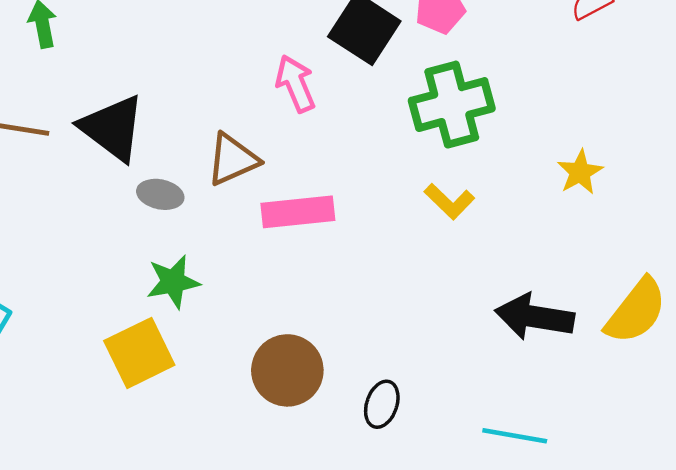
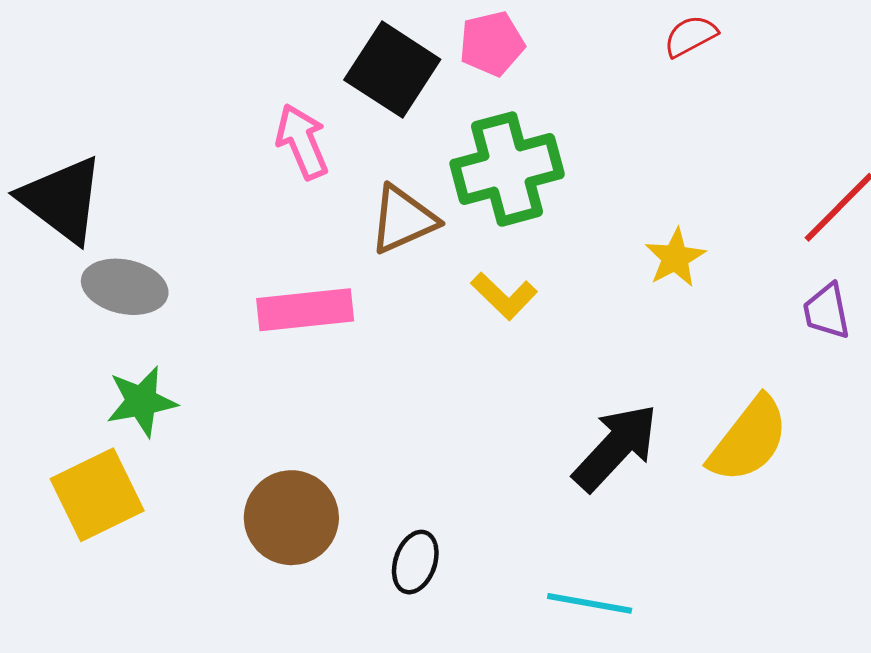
brown triangle: (233, 159) -> (403, 219), moved
gray ellipse: (160, 194) -> (125, 287), size x1.4
black arrow: (535, 317) -> (616, 447), turned 124

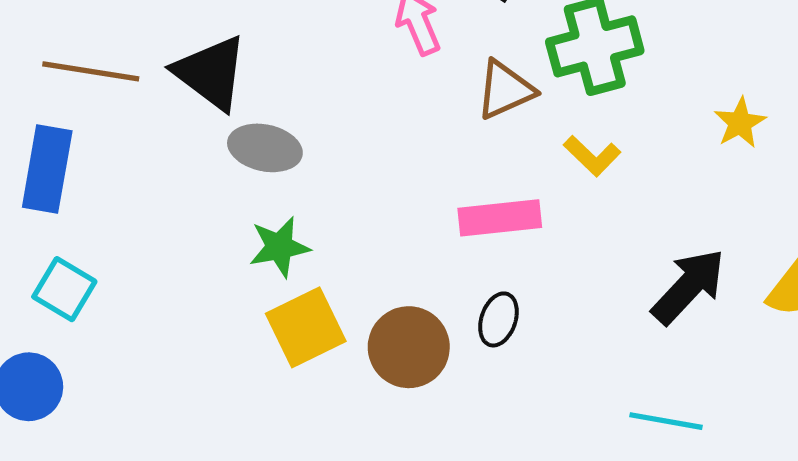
pink rectangle: (305, 310) -> (500, 218), moved
yellow square: (97, 495) -> (306, 327), moved
black ellipse: (415, 562) -> (498, 319), moved

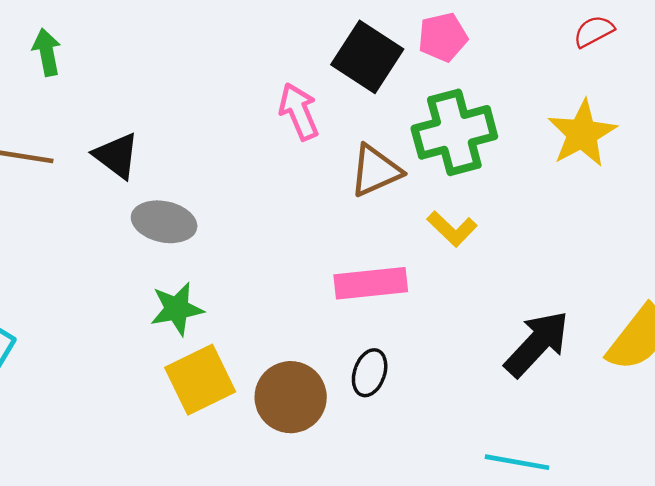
black triangle: (211, 73) -> (116, 156), size x0.7
yellow star: (740, 123) -> (582, 134), moved, size x1.5

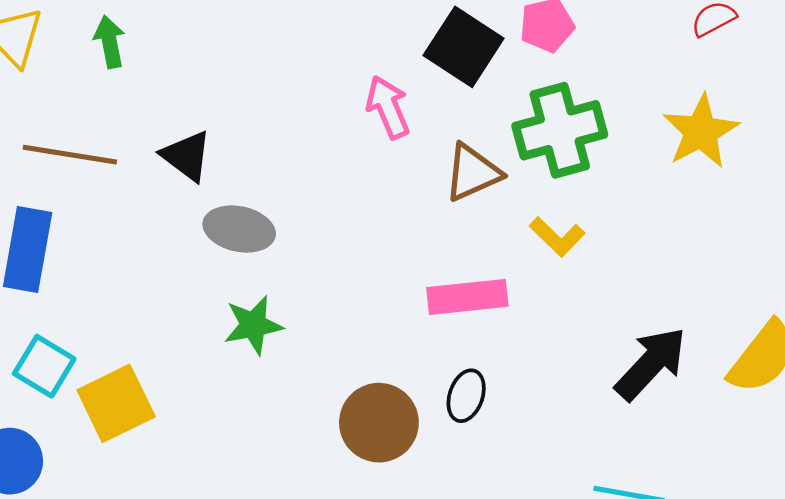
yellow square: (200, 380) -> (116, 403), moved

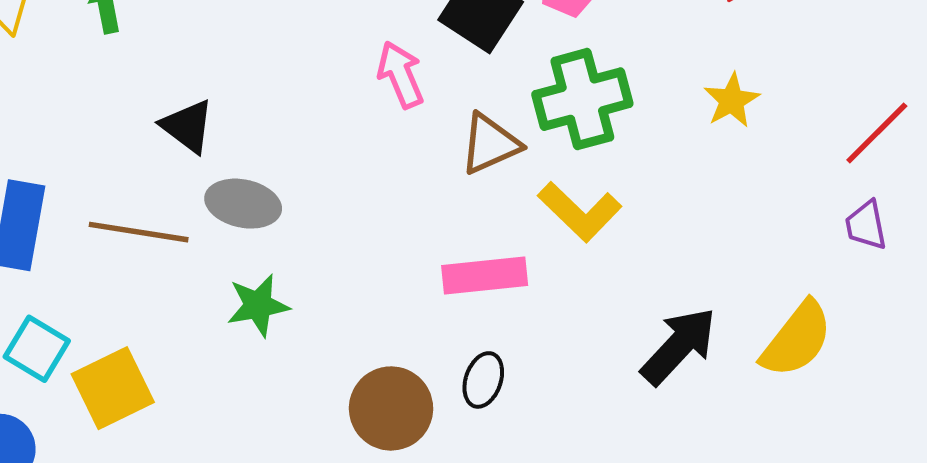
yellow star: (701, 132) -> (732, 100), size x0.7
brown line: (70, 155) -> (139, 232), moved
yellow L-shape: (557, 237) -> (580, 212), size x1.4

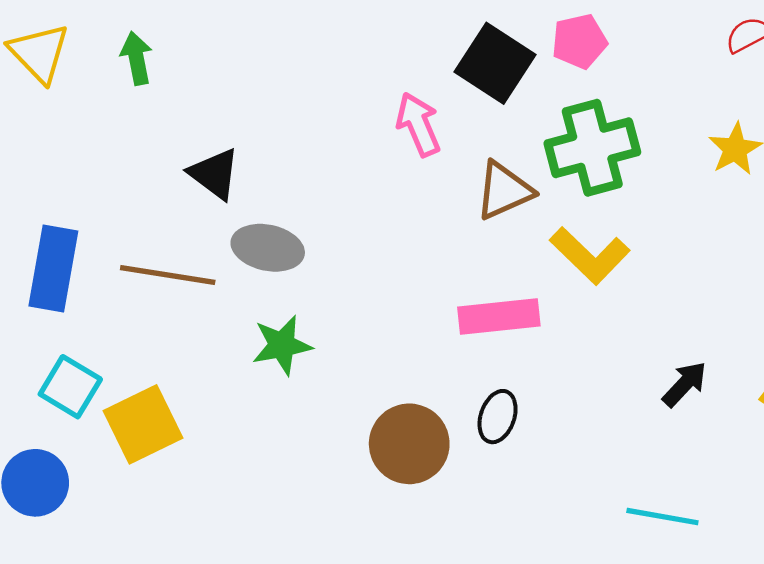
black arrow: (679, 346) -> (685, 384), size x0.6

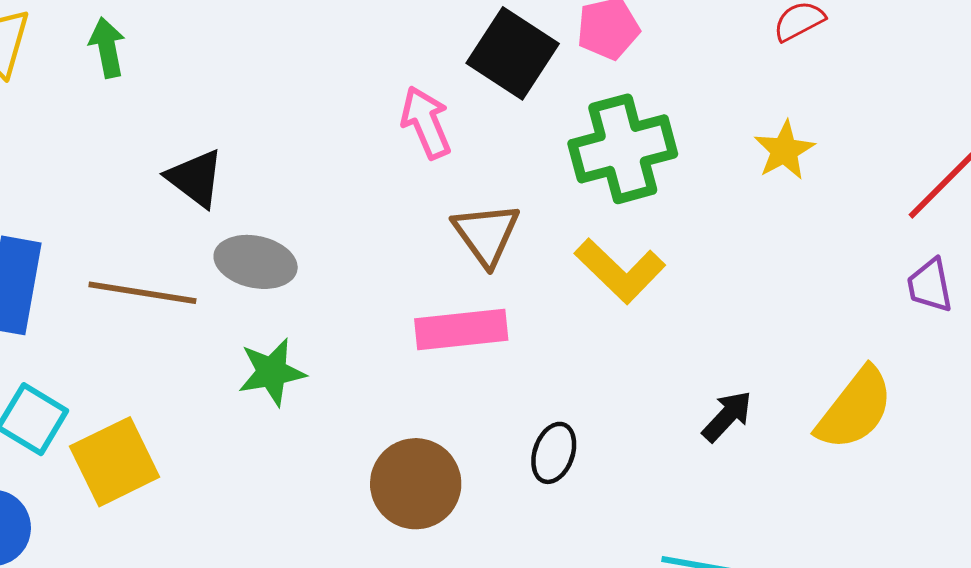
brown triangle: (504, 191) -> (486, 234), moved, turned -42
pink rectangle: (499, 317) -> (461, 330), moved
black ellipse: (498, 417) -> (554, 453), moved

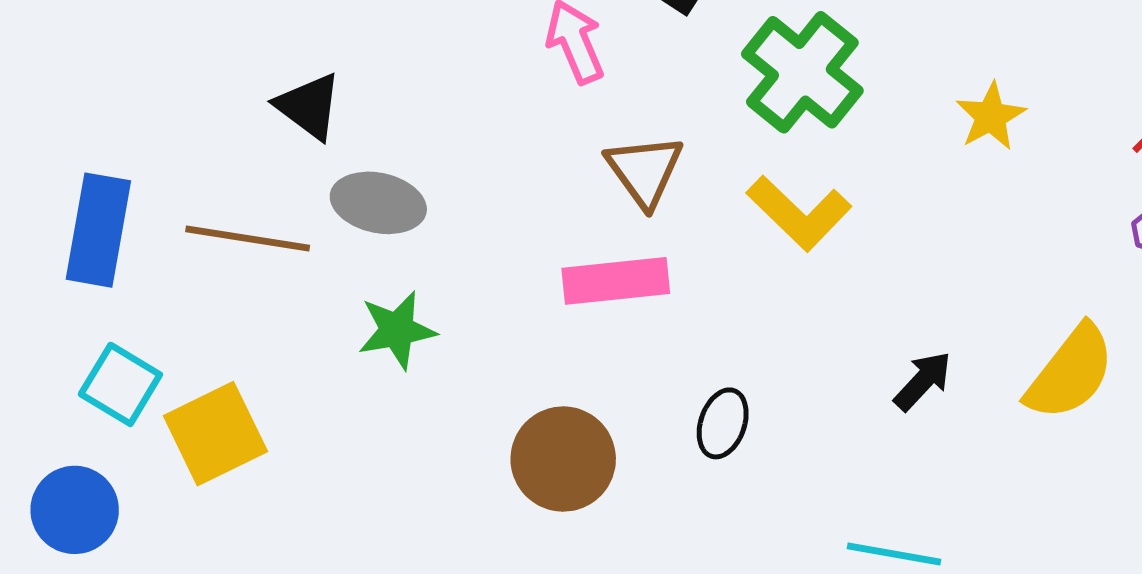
green cross: (623, 149) -> (802, 72), turned -36
yellow star: (784, 150) -> (991, 116), moved

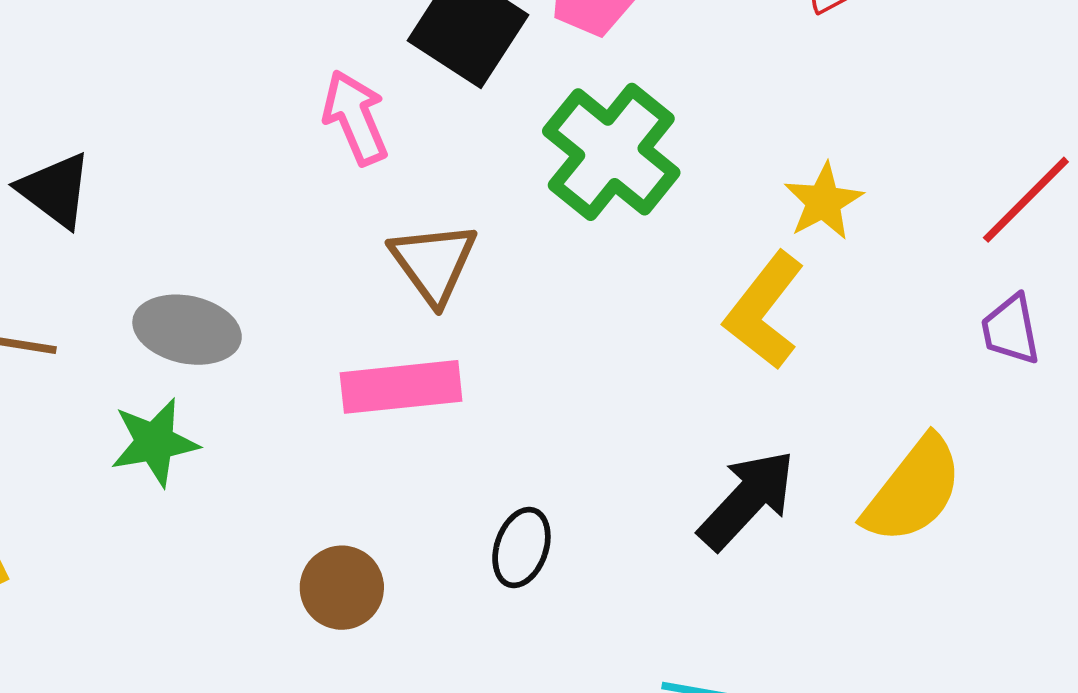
gray ellipse: (378, 203) -> (187, 330), moved
yellow L-shape: (799, 213) -> (764, 311), moved, turned 84
black arrow: (923, 381) -> (747, 500), size x1.5
brown circle: (563, 459) -> (342, 588), size x0.7

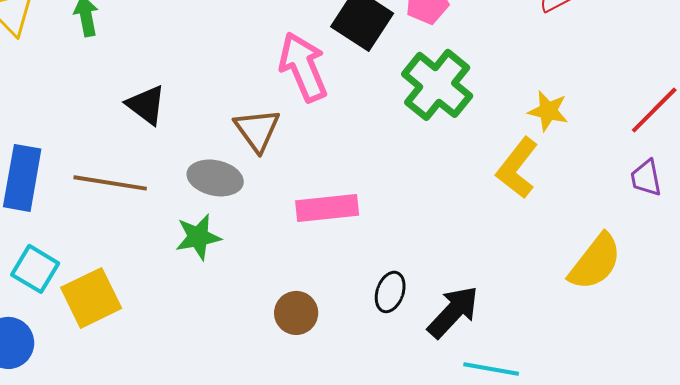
pink arrow: (355, 117) -> (303, 67), size x1.4
yellow star: (823, 202) -> (548, 111), turned -30
brown triangle: (434, 263) -> (257, 130), moved
black arrow: (747, 500) -> (453, 312), moved

